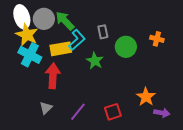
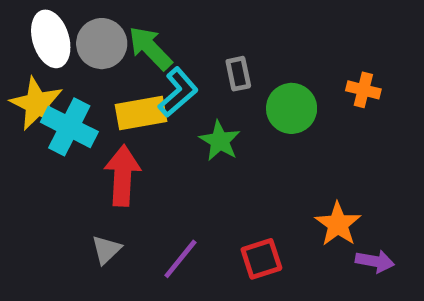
yellow star: (27, 35) -> (37, 104), moved

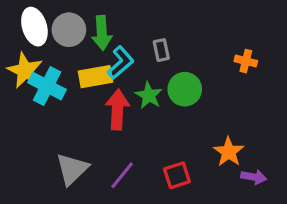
green arrow: (150, 48) -> (102, 33), turned -140
green circle: (292, 108) -> (185, 89), moved
red arrow: (123, 176) -> (117, 110), moved
gray triangle: (106, 250) -> (72, 169), size x1.6

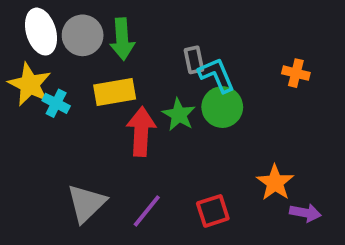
cyan L-shape: (121, 63) -> (217, 75), moved, turned -72
cyan cross: (47, 86) -> (56, 103), size x0.6

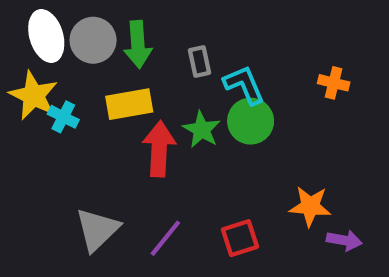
gray rectangle: (194, 60) -> (200, 62), moved
orange star: (275, 183) -> (310, 206), turned -30

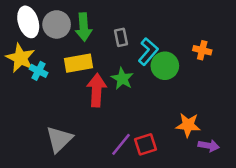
cyan L-shape: (244, 85) -> (148, 52), turned 64
green circle: (251, 121) -> (165, 66), moved
purple line: (165, 238) -> (121, 144), moved

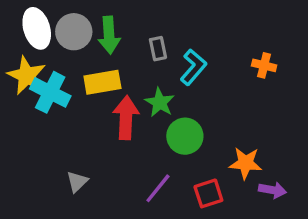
green circle: (165, 66) -> (185, 136), moved
cyan cross: (39, 71) -> (50, 92), size x1.6
gray triangle: (59, 139) -> (77, 182), size x0.6
red square: (146, 144) -> (208, 193), moved

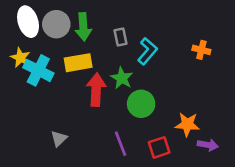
yellow star: (27, 76) -> (20, 58), size x0.7
purple line: (158, 188) -> (121, 144), turned -60

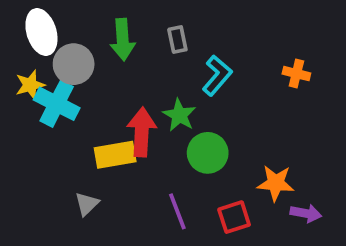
gray circle: (56, 24) -> (74, 64), moved
gray rectangle: (121, 37) -> (177, 40), moved
yellow star: (20, 58) -> (30, 85), turned 30
yellow rectangle: (78, 63) -> (115, 155), moved

